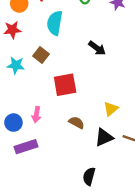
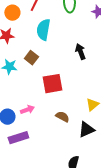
black arrow: (97, 48) -> (80, 52), turned -147
pink arrow: (36, 115) -> (27, 110), turned -120

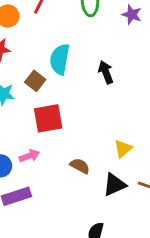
cyan semicircle: (43, 30) -> (60, 59), moved
red square: (52, 84) -> (48, 118), moved

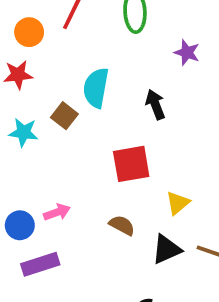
purple star: (132, 15) -> (187, 53), moved
red square: (48, 118) -> (131, 164), moved

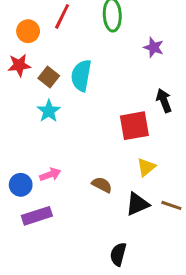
black arrow: (155, 105) -> (164, 101), moved
brown square: (64, 116) -> (49, 77), moved
cyan star: (24, 132) -> (49, 111), moved, turned 30
red square: (131, 164) -> (134, 126), moved

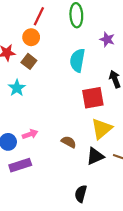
orange circle: (28, 31) -> (31, 37), moved
cyan semicircle: (81, 76) -> (77, 60), moved
cyan star: (49, 111) -> (17, 88), moved
yellow triangle: (146, 167) -> (102, 129), size x1.5

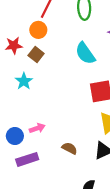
cyan semicircle: (77, 60) -> (85, 53), turned -45
brown semicircle: (69, 142) -> (70, 148), moved

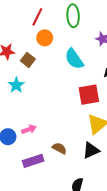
orange circle: (38, 30) -> (45, 38), moved
purple rectangle: (27, 159) -> (33, 161), moved

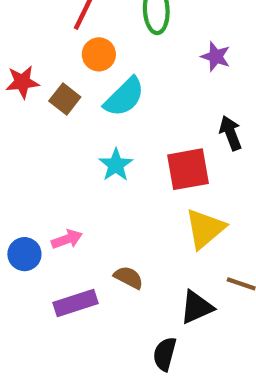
cyan semicircle: (74, 59) -> (124, 97), moved, turned -100
cyan star: (16, 85) -> (116, 165), moved
black triangle: (91, 150) -> (197, 307), moved

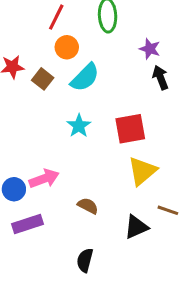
black arrow: (231, 133) -> (160, 77), moved
pink arrow: (67, 239) -> (44, 179), size x1.4
purple rectangle: (75, 303) -> (27, 224), moved
black semicircle: (165, 354) -> (85, 260), moved

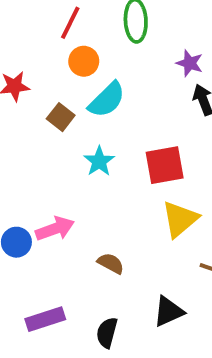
brown square: (43, 79) -> (61, 117), moved
purple rectangle: (27, 224) -> (45, 319), moved
black triangle: (136, 227) -> (168, 311), moved

